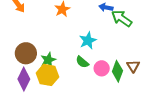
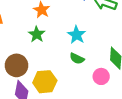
green star: (48, 60) -> (37, 34), moved
pink circle: (102, 68) -> (101, 76), moved

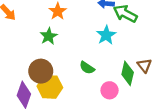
cyan star: (77, 35) -> (106, 35), moved
brown circle: (16, 65) -> (41, 71), moved

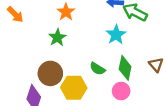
green diamond: (128, 73) -> (125, 68), moved
yellow hexagon: (50, 87) -> (74, 88), moved

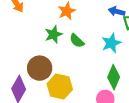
green semicircle: (97, 69) -> (77, 41), moved

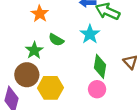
green star: (53, 34) -> (34, 50), moved

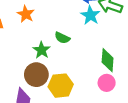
orange star: (40, 14) -> (26, 14), moved
cyan star: (90, 34) -> (90, 15), moved

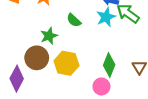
green semicircle: (62, 38) -> (74, 20), moved
yellow hexagon: (61, 86) -> (66, 63), moved

